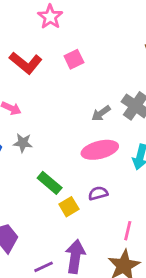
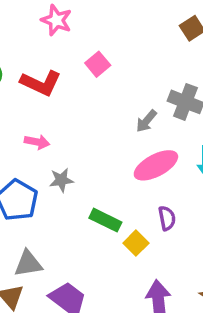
purple semicircle: (98, 193) -> (167, 218), turned 108

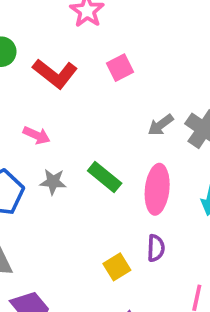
gray arrow: (146, 121) -> (161, 125), moved
pink ellipse: (156, 165) -> (157, 189), turned -69
green rectangle: (105, 220) -> (105, 177), moved

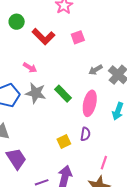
gray star: (53, 182) -> (36, 93), size x1.5

